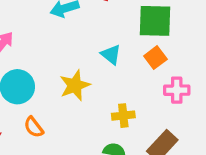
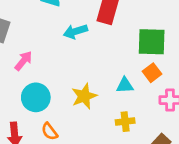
cyan triangle: (111, 55) -> (125, 85), moved, turned -42

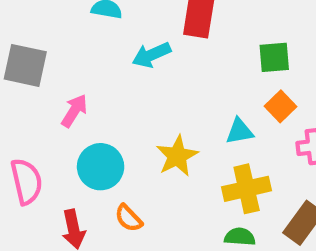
green square: (152, 42) -> (274, 57), size x0.7
yellow cross: (125, 122) -> (247, 189), size x1.5

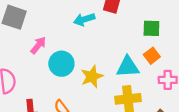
cyan triangle: (240, 131) -> (128, 67), size x1.5
cyan circle: (101, 167) -> (61, 64), moved

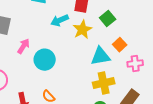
green square: (151, 28) -> (108, 19), moved, turned -35
yellow star: (92, 76) -> (82, 30), moved

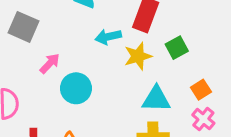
orange square: (120, 45) -> (201, 90), moved
pink cross: (135, 63) -> (203, 119), turned 35

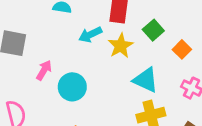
orange square: (201, 90) -> (182, 49), moved
cyan triangle: (156, 99) -> (146, 80), turned 36

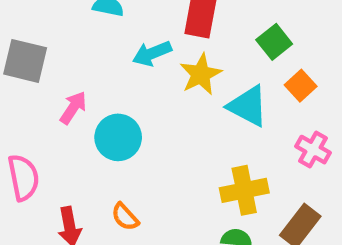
green square: (153, 30) -> (274, 42), moved
cyan triangle: (146, 80) -> (248, 106), moved

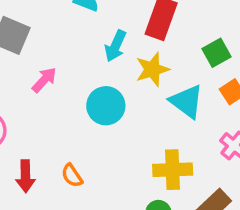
cyan arrow: (152, 53) -> (115, 46), turned -52
cyan circle: (118, 137) -> (106, 106), moved

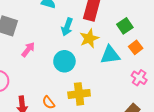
cyan triangle: (187, 101) -> (110, 55), turned -40
yellow cross: (173, 170) -> (79, 94), moved

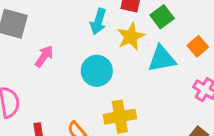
green square: (125, 26) -> (162, 17), moved

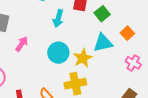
yellow star: (131, 36) -> (83, 58), moved

